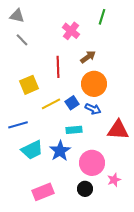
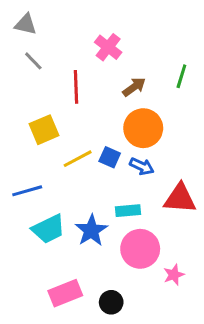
green line: (102, 17) -> (181, 76), moved
red line: (58, 67) -> (76, 87), moved
blue square: (72, 103) -> (110, 157), turned -32
cyan rectangle: (74, 130) -> (128, 211), moved
black circle: (85, 189) -> (111, 302), moved

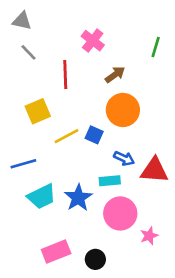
green line: (181, 76) -> (156, 47), moved
blue arrow: (142, 166) -> (124, 158), moved

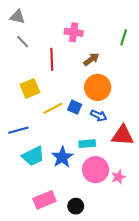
pink cross: (93, 41) -> (74, 32), turned -30
blue arrow: (124, 158) -> (99, 116), moved
pink star: (149, 236) -> (118, 177), moved

